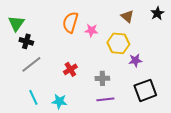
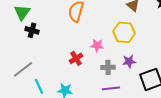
pink star: (91, 30) -> (97, 45), moved
purple star: (135, 60) -> (129, 61), moved
gray line: (31, 64) -> (23, 69), moved

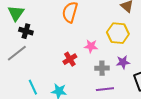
gray line: (23, 69) -> (17, 53), moved

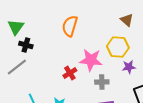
pink star: (91, 46) -> (91, 60), size x1.6
purple star: (123, 62) -> (129, 67), moved

